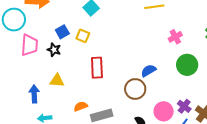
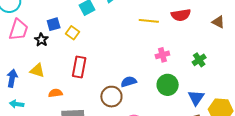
orange semicircle: (81, 106) -> (55, 93), moved

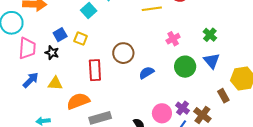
blue arrow: (12, 78) -> (31, 80), moved, turned 48
orange semicircle: (55, 93) -> (78, 101), size x1.6
brown circle: (111, 97) -> (123, 53), moved
blue triangle: (196, 98) -> (212, 61), moved

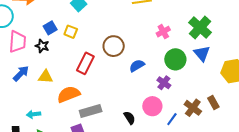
green cross: (210, 35) -> (200, 27), size x1.6
red rectangle: (95, 70) -> (85, 63), turned 30
brown rectangle: (223, 96) -> (213, 102), moved
purple cross: (183, 108) -> (164, 83), moved

